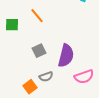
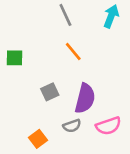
orange line: (37, 16) -> (73, 51), moved
gray semicircle: (46, 77) -> (72, 126), moved

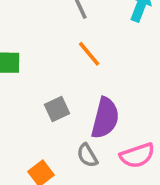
gray semicircle: (72, 126) -> (87, 155), turned 78

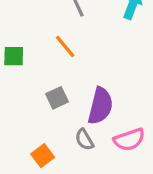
orange line: (89, 54) -> (65, 46), moved

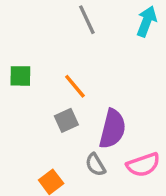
orange line: (65, 46) -> (75, 86), moved

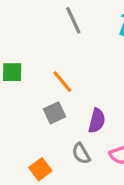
purple semicircle: (112, 129) -> (97, 121), size x0.7

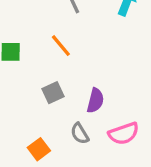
orange line: (62, 81) -> (61, 46), moved

